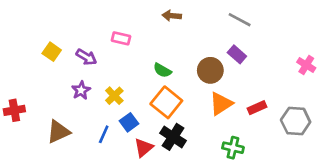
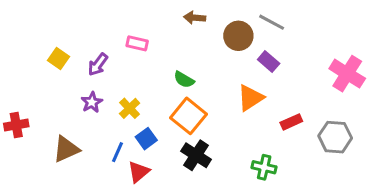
purple arrow: (86, 57) -> (98, 65), turned 96
pink cross: (306, 65) -> (347, 74), size x1.6
brown circle: (210, 70) -> (238, 36), moved
orange triangle: (221, 104) -> (250, 98), moved
red triangle: (144, 148) -> (139, 172), moved

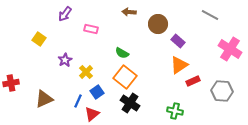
gray line: (272, 22) -> (210, 15), moved
purple arrow: (98, 65) -> (65, 14), moved
orange triangle: (250, 98) -> (179, 65), moved
purple star: (92, 102) -> (65, 60), moved

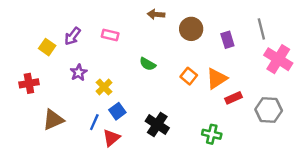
purple arrow: (65, 14) -> (73, 36), moved
gray line: (210, 15) -> (261, 29), moved, turned 48
purple rectangle: (178, 41) -> (227, 40), moved, turned 32
orange square: (125, 77) -> (189, 76), moved, size x0.6
red cross: (11, 83) -> (29, 83), moved

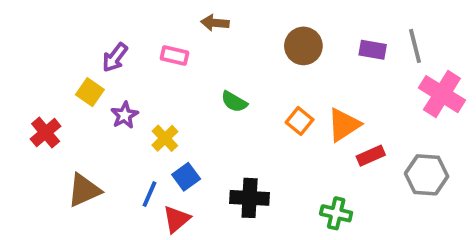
brown arrow: (156, 14) -> (215, 23), moved
purple rectangle: (227, 40) -> (373, 50), moved, turned -63
yellow square: (47, 47) -> (90, 92), moved
red cross: (29, 83) -> (46, 133), turned -30
black cross: (157, 125) -> (250, 198), turned -30

